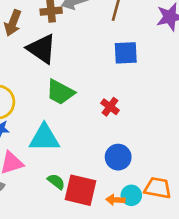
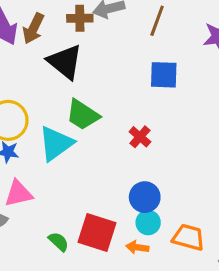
cyan triangle: (44, 138) -> (56, 143), moved, turned -40
green semicircle: (56, 182) -> (59, 242), moved
cyan circle: (131, 195) -> (148, 223), moved

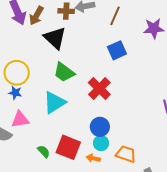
blue square: (164, 75) -> (117, 50), turned -30
red cross: (140, 137) -> (99, 89), size x1.6
cyan triangle: (56, 143) -> (54, 102), moved

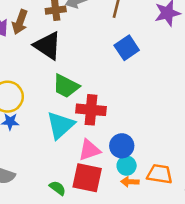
red cross: (99, 89) -> (91, 110), moved, turned -30
pink triangle: (20, 119) -> (89, 150), moved
orange arrow: (93, 158) -> (130, 182), moved

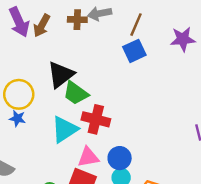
black triangle: (48, 46) -> (61, 75), moved, turned 40
blue square: (127, 48) -> (134, 51), moved

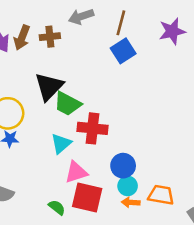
brown cross: (77, 20) -> (50, 37), moved
cyan triangle: (65, 129) -> (61, 143), size x0.7
pink triangle: (88, 157) -> (76, 172), moved

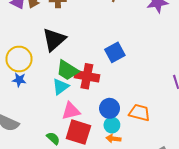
blue square: (123, 51) -> (115, 52), moved
green trapezoid: (67, 104) -> (67, 70), moved
orange trapezoid: (161, 195) -> (139, 113), moved

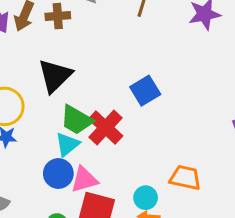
red cross: (87, 76) -> (106, 127), turned 35
blue circle: (109, 108) -> (58, 174), moved

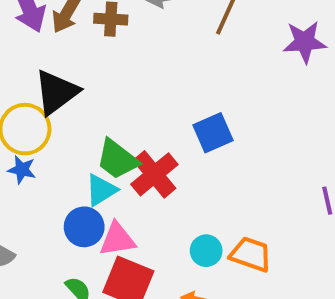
black triangle: (55, 76) -> (56, 92), moved
cyan circle: (146, 198) -> (206, 251), moved

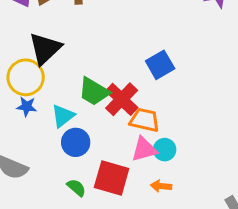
cyan triangle: (101, 190) -> (63, 116), moved
pink triangle: (117, 239) -> (144, 149), moved
orange trapezoid: (251, 254) -> (145, 120), moved

